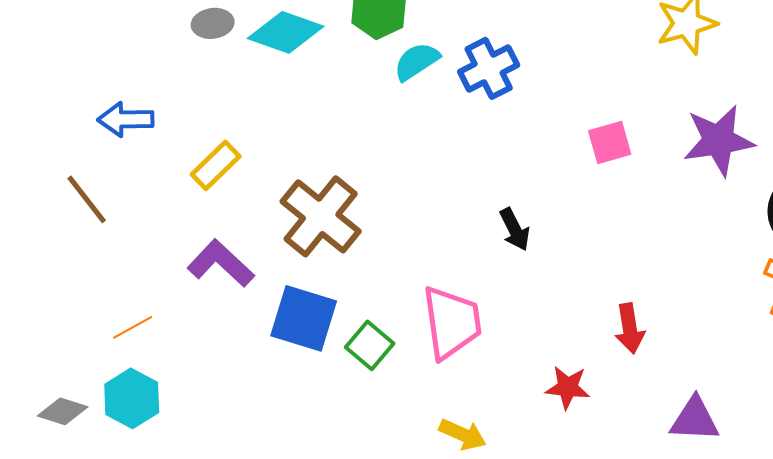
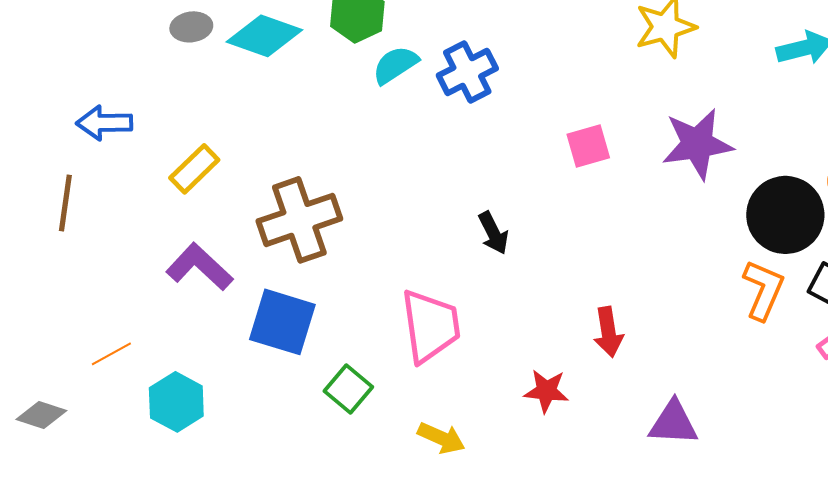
brown line: (87, 199) -> (65, 203), turned 46
brown cross: (321, 216) -> (299, 220), turned 32
orange line: (133, 327) -> (111, 354), moved
green square: (370, 345) -> (348, 389), moved
cyan hexagon: (132, 398) -> (176, 402), moved

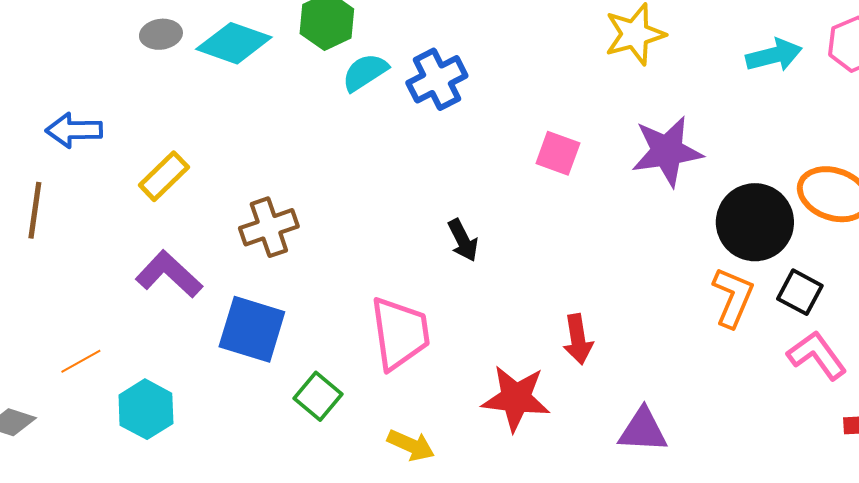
pink square: (588, 146) -> (558, 153), turned 36
brown cross: (299, 220) -> (269, 227), size x0.7
red star: (546, 391) -> (516, 398), size x1.5

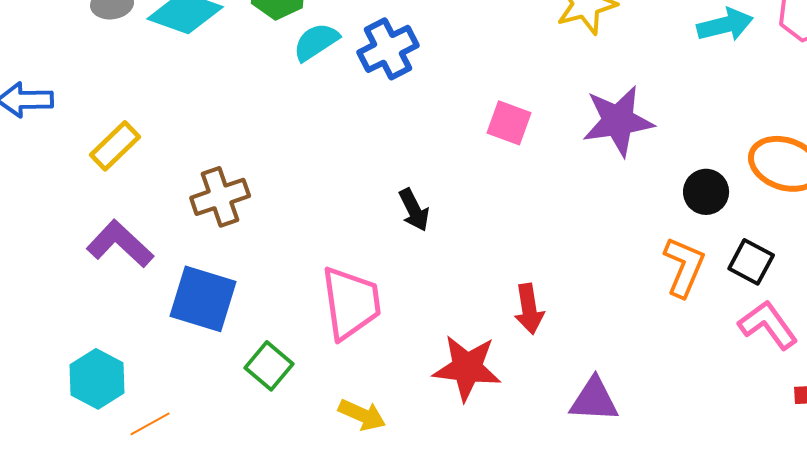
black circle: (755, 222) -> (706, 192), size x0.6
orange line: (81, 361) -> (150, 424), moved

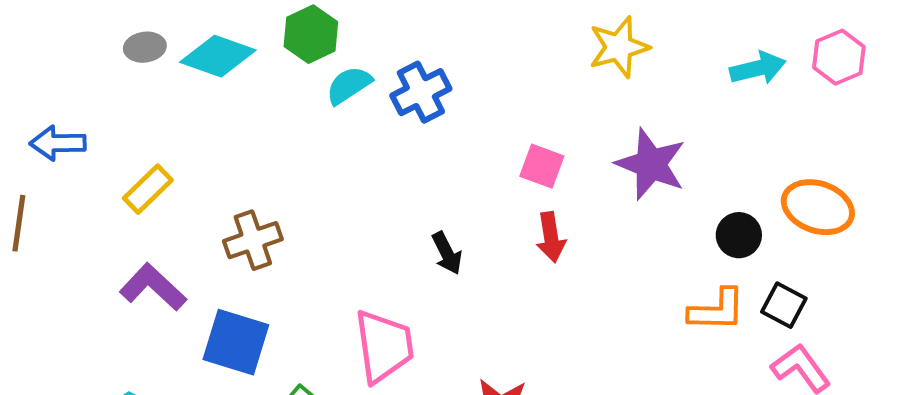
purple star: (618, 121) -> (651, 164), turned 30
orange L-shape: (684, 267) -> (717, 310), turned 68
red arrow: (529, 309) -> (551, 237), moved

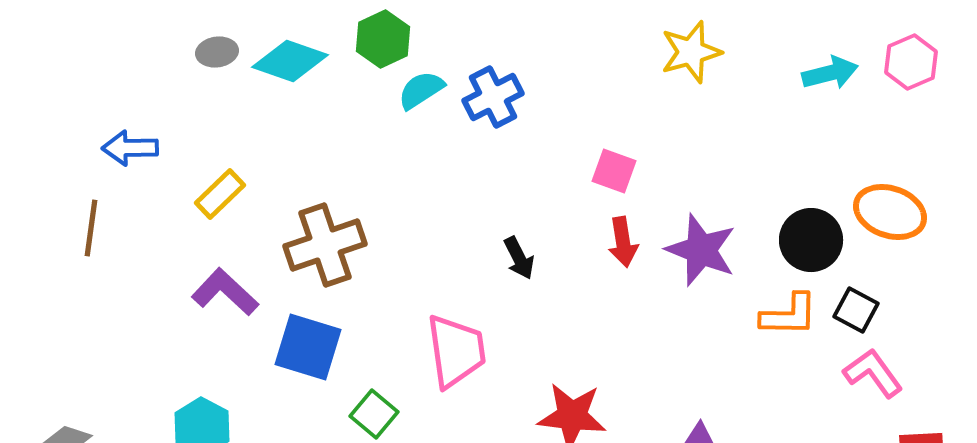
purple star: (651, 164) -> (701, 250), moved
black circle: (739, 235) -> (811, 240), size x1.4
brown cross: (253, 240) -> (325, 245), size x1.4

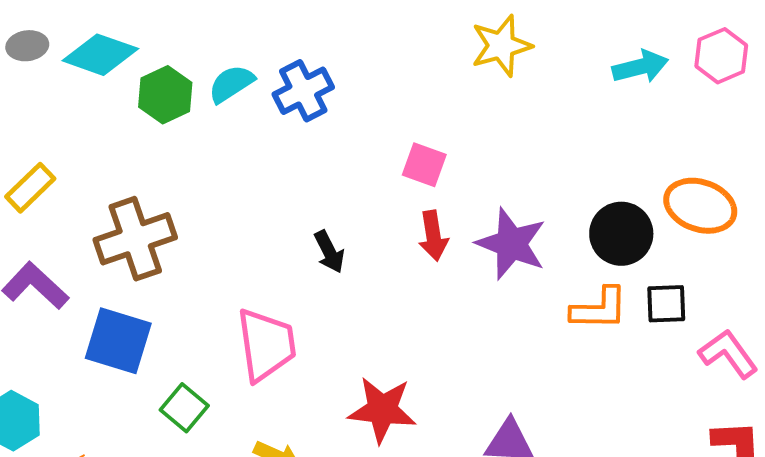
green hexagon: (383, 39) -> (165, 95), moved
black square: (856, 310) -> (666, 304), turned -30
pink L-shape: (873, 373) -> (728, 354), moved

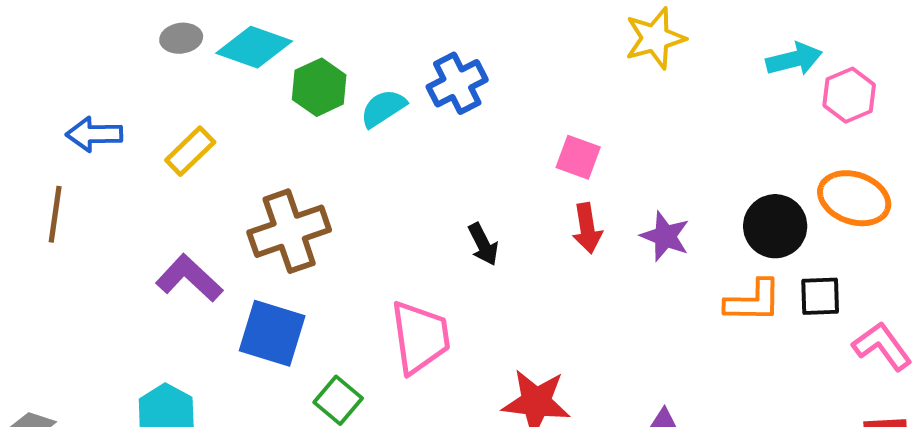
pink hexagon: (721, 56) -> (849, 95), moved
cyan semicircle: (231, 84) -> (383, 108), moved
yellow rectangle: (30, 188) -> (190, 151), moved
purple star: (511, 244) -> (665, 236), size x0.7

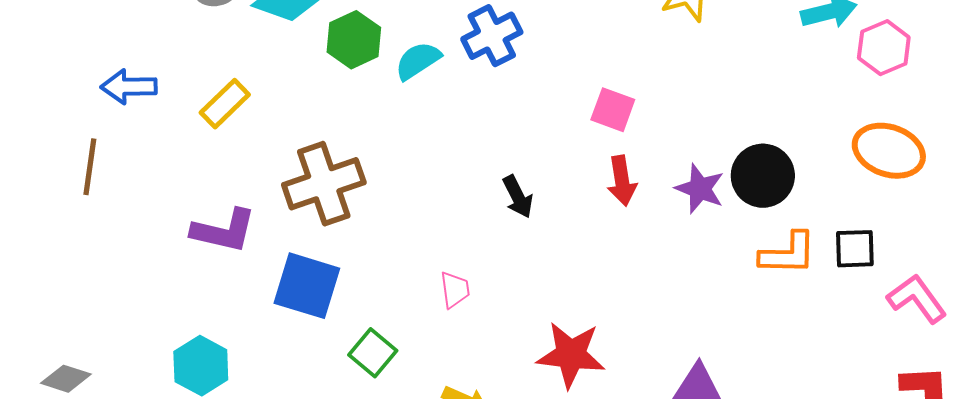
black circle: (775, 226) -> (763, 176), moved
purple L-shape: (189, 278) -> (224, 231), turned 150
pink trapezoid: (420, 337) -> (455, 290), size x0.5

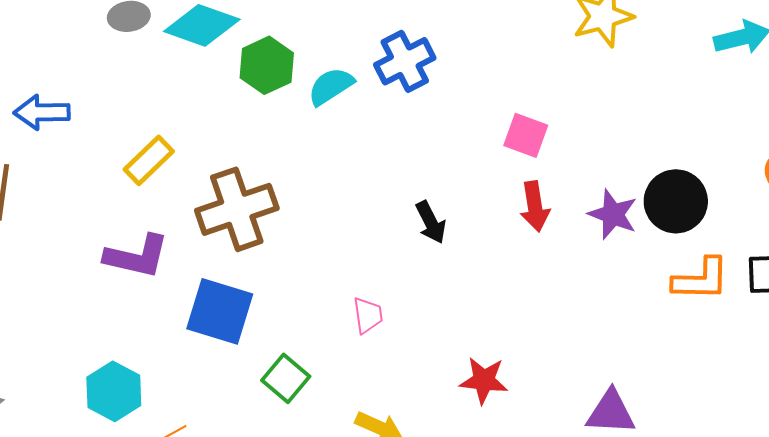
yellow rectangle: (225, 104) -> (149, 160), moved
red star: (571, 355) -> (484, 380), size x0.7

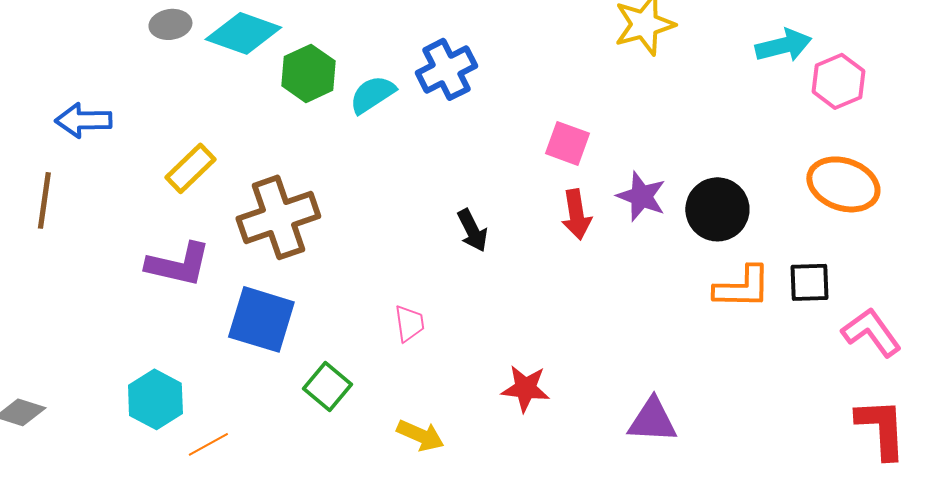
purple star: (613, 214) -> (641, 196), moved

